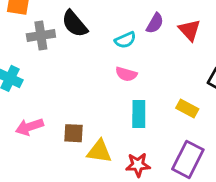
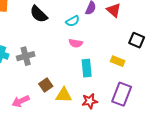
gray cross: (41, 36) -> (26, 56), moved
pink arrow: (29, 127) -> (21, 101), moved
brown square: (73, 133) -> (46, 85), turned -32

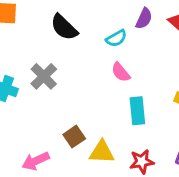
pink semicircle: (76, 43) -> (121, 72), turned 40
gray cross: (26, 56) -> (44, 76), moved, turned -30

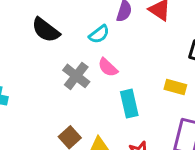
gray cross: (44, 76) -> (76, 76), moved

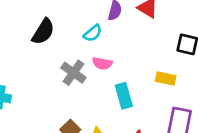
black semicircle: (46, 30) -> (43, 32), turned -92
pink semicircle: (108, 67) -> (102, 63), turned -30

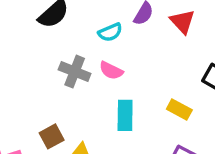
gray cross: (73, 73) -> (75, 72), turned -30

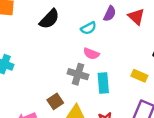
gray cross: (75, 72) -> (78, 74), moved

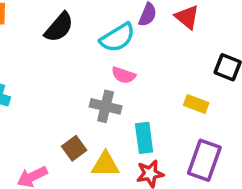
cyan semicircle: (88, 28) -> (117, 38), size x1.5
cyan rectangle: (103, 83) -> (144, 138), moved

